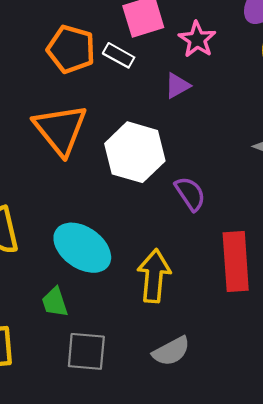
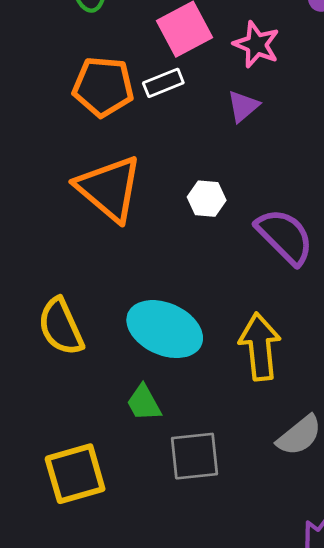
white rectangle: (119, 55) -> (163, 83), turned -40
white hexagon: (135, 152) -> (207, 199), size x0.5
purple semicircle: (190, 194) -> (285, 236), size x1.4

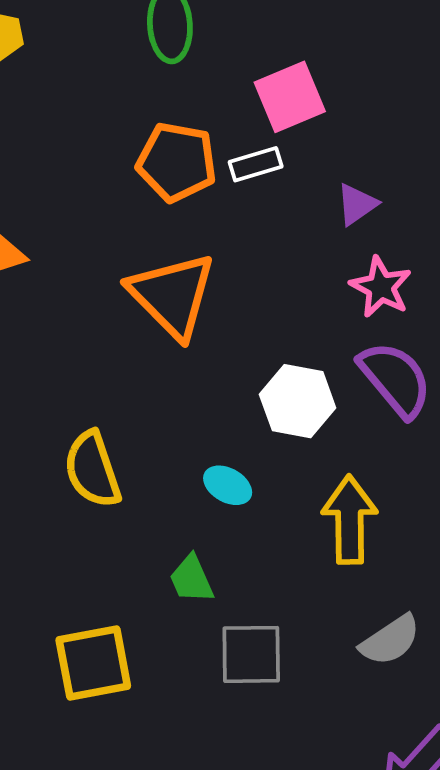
pink star: (256, 44) -> (381, 287), moved
white hexagon: (207, 199) -> (298, 401), moved, size x1.5
cyan ellipse: (165, 329) -> (228, 485), size x0.5

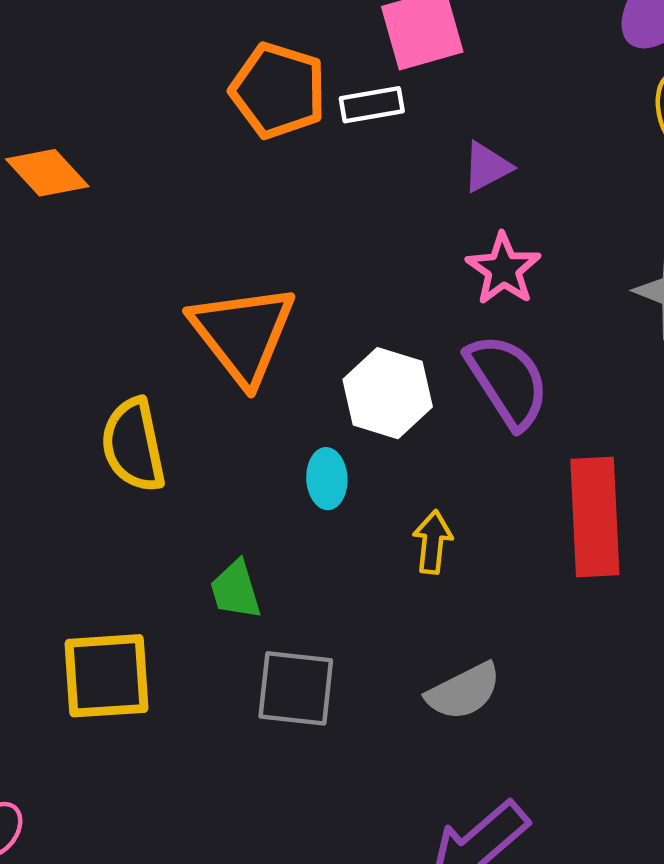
orange triangle: (172, 295) -> (243, 334), moved
cyan ellipse: (228, 485) -> (327, 479), moved, turned 51
yellow arrow: (350, 520) -> (433, 542), size x0.6

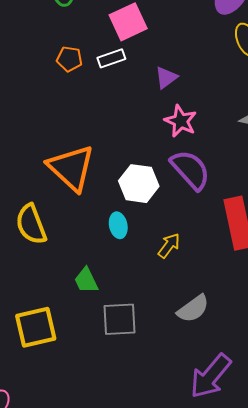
orange pentagon: (278, 91) -> (69, 59), size x0.6
yellow arrow: (433, 542) -> (169, 246), turned 40

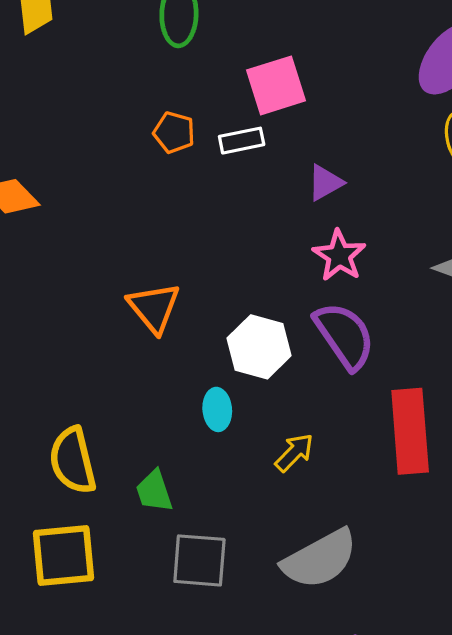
orange triangle: (71, 168) -> (154, 308), size x0.7
yellow semicircle: (31, 224) -> (73, 460), moved
gray semicircle: (193, 309) -> (320, 559), size x1.4

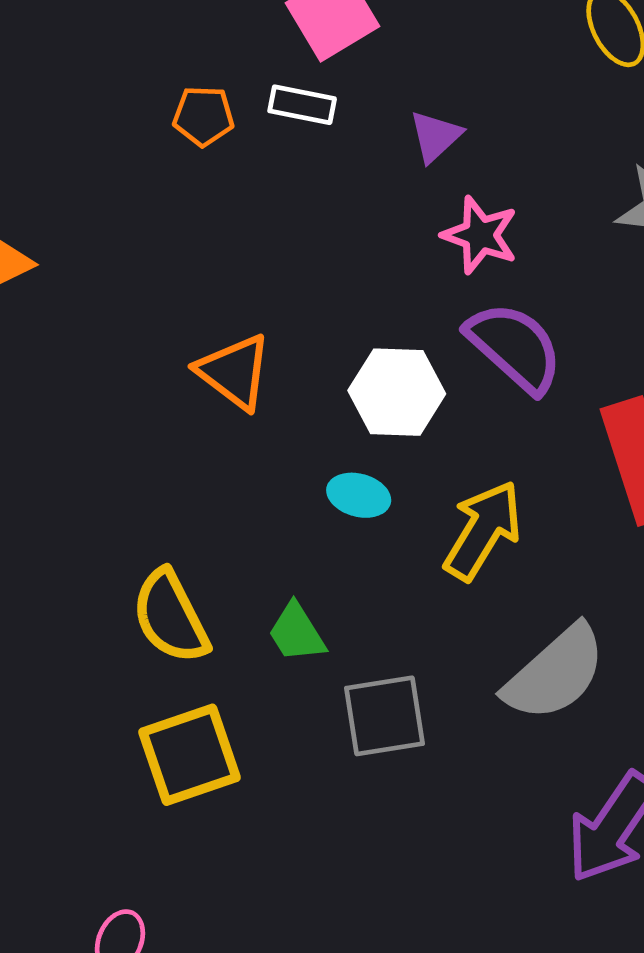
white rectangle: (242, 141) -> (302, 105), turned 36
cyan ellipse: (217, 409) -> (359, 495), turned -57
yellow arrow: (294, 453) -> (483, 530), size x1.6

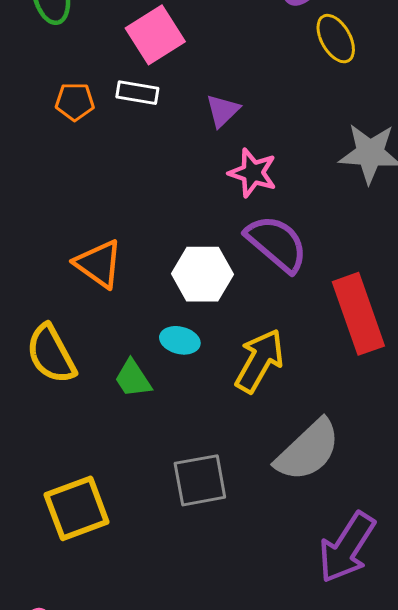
yellow semicircle: (170, 617) -> (51, 354), moved
green trapezoid: (297, 633) -> (133, 379), moved

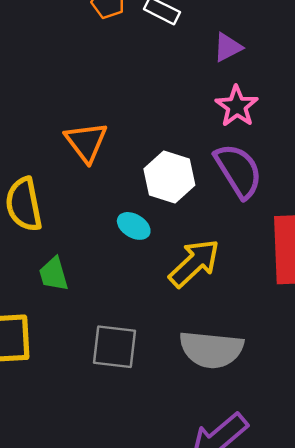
green trapezoid: (133, 379) -> (54, 274), moved
gray semicircle: (308, 450) -> (211, 349), turned 32

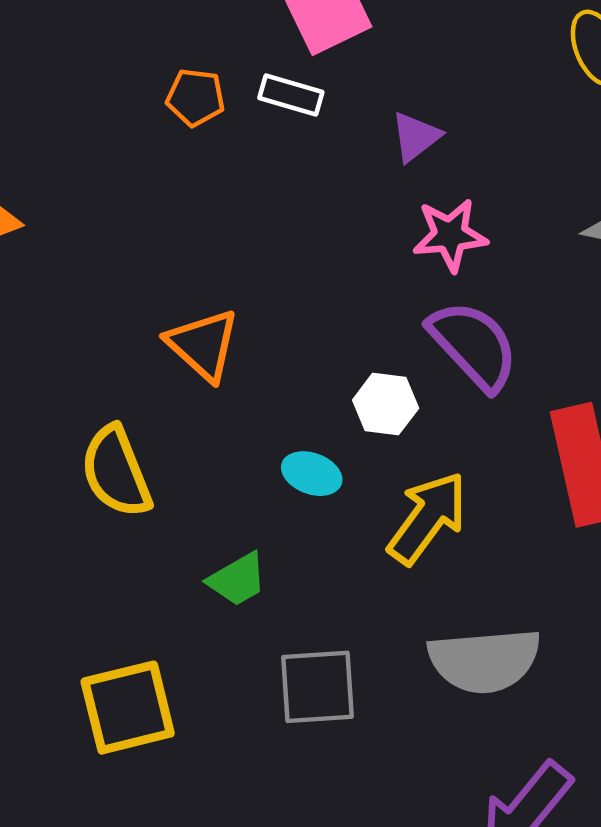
pink star: (237, 106) -> (450, 235), turned -30
white hexagon: (169, 177) -> (386, 404), moved, size x0.7
green trapezoid: (54, 274) -> (237, 579), moved, turned -93

